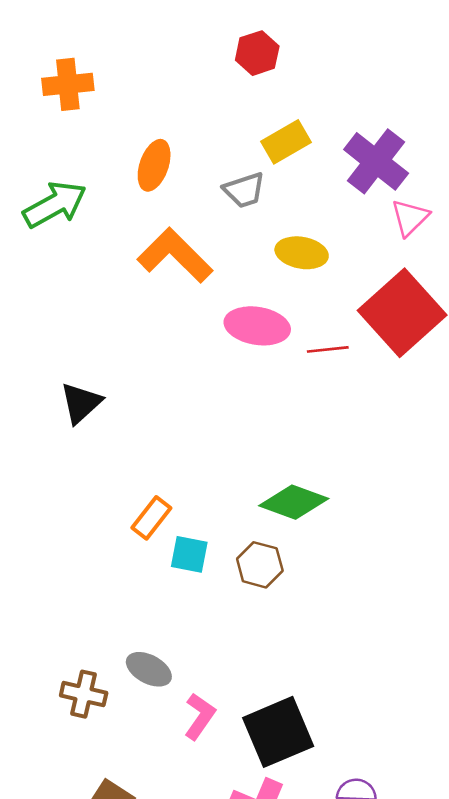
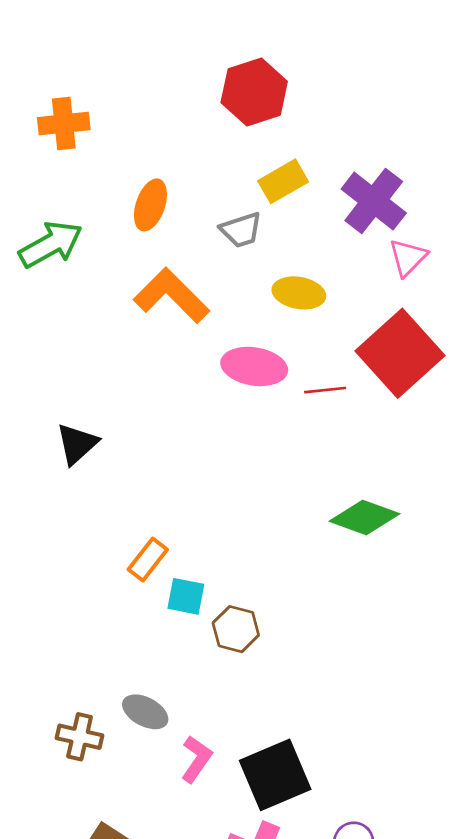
red hexagon: (257, 53) -> (254, 92), size x1.5
green diamond: (294, 502) -> (364, 517), moved
brown hexagon: (260, 565) -> (236, 629), moved

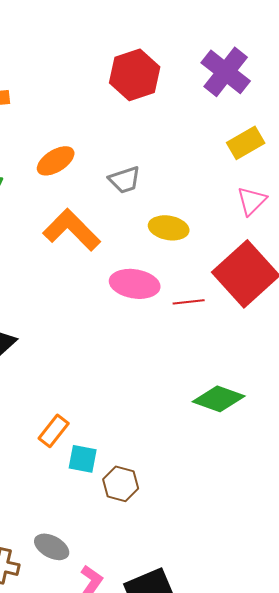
yellow rectangle: (283, 181) -> (246, 143), moved
purple cross: (374, 201) -> (226, 72), moved
orange ellipse: (150, 205) -> (56, 161), turned 39

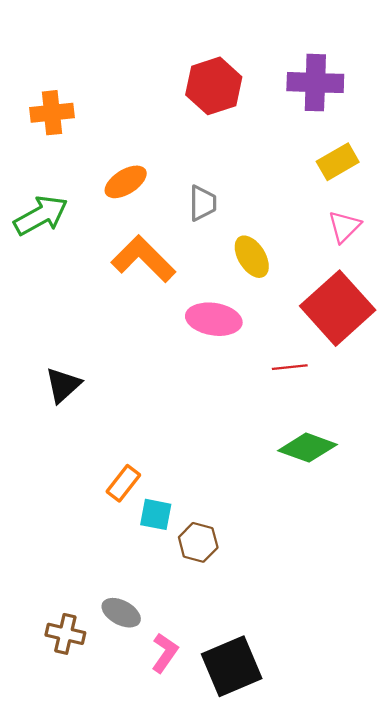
purple cross: (226, 72) -> (315, 83), turned -36
gray trapezoid: (125, 180) -> (203, 203), turned -72
yellow ellipse: (169, 228) -> (252, 257), turned 48
red line: (189, 302) -> (290, 367), moved

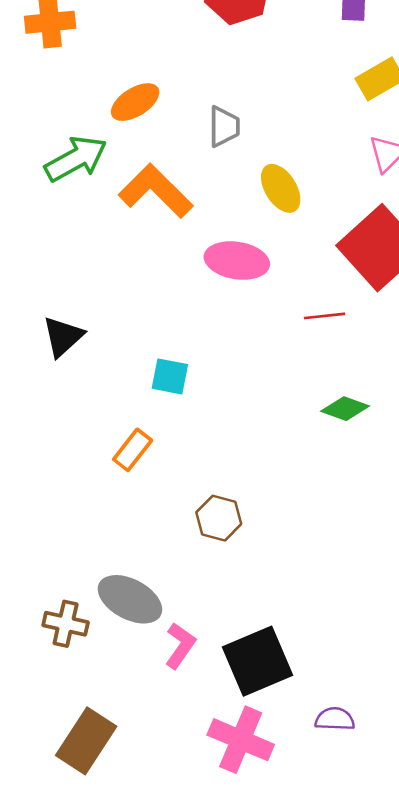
green arrow: (41, 215) -> (76, 159), moved
green diamond: (308, 448) -> (345, 409), size x0.7
cyan square: (156, 514) -> (170, 376), moved
gray ellipse: (121, 613) -> (130, 599), size x1.4

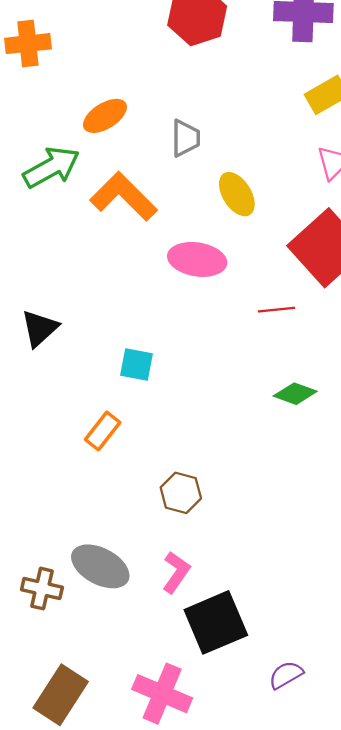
pink L-shape: (180, 646) -> (176, 572), moved
purple semicircle: (335, 719) -> (286, 675), turned -32
pink cross: (241, 740) -> (162, 694), moved

